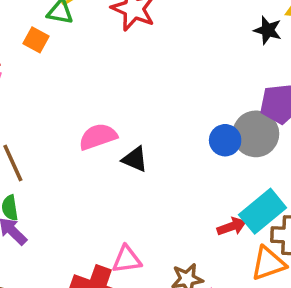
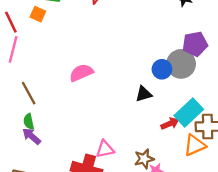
black triangle: (135, 159) -> (144, 94), moved, turned -36

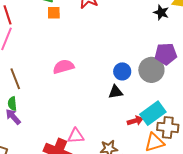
orange square: (38, 14) -> (54, 13), moved, turned -32
blue circle: (162, 69) -> (122, 71), moved

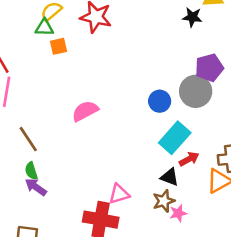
black triangle: (116, 92) -> (170, 177), moved, turned 42
cyan rectangle: (153, 113) -> (175, 138), moved

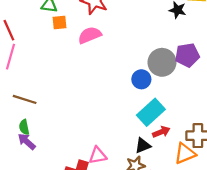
gray circle: (196, 91) -> (162, 62), moved
pink semicircle: (85, 111) -> (90, 35), moved
brown line: (28, 139) -> (25, 99), turned -45
black triangle: (170, 177) -> (143, 146), turned -49

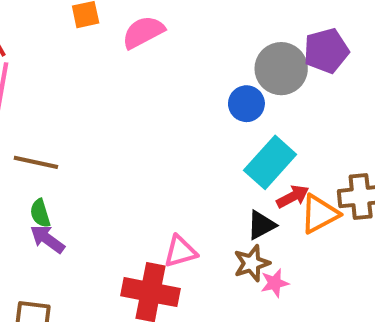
orange triangle: (185, 154) -> (320, 214), moved

